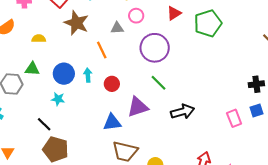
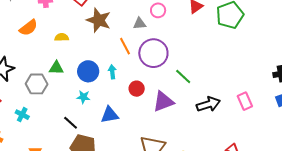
purple circle: (155, 48) -> (153, 53), moved
red circle: (112, 84) -> (137, 89), moved
pink rectangle: (234, 118) -> (245, 101), moved
blue triangle: (112, 122) -> (110, 115), moved

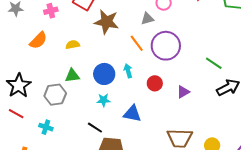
green line: (183, 76) -> (214, 63), moved
purple triangle: (163, 101) -> (183, 92), size x0.6
blue triangle: (110, 115) -> (132, 114), turned 30

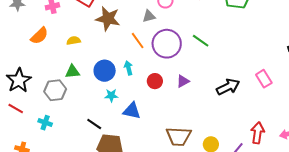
green line: (214, 63) -> (201, 41), moved
purple triangle: (183, 92) -> (183, 81), moved
cyan star: (104, 100) -> (111, 95), moved

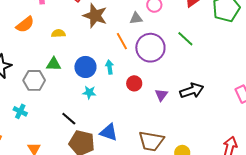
green line: (201, 41) -> (185, 39), moved
purple triangle: (183, 81) -> (161, 95), moved, turned -32
black arrow: (228, 87) -> (192, 91), moved
blue triangle: (132, 111) -> (109, 132), moved

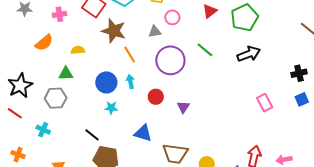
orange line: (122, 41) -> (130, 55), moved
green triangle: (54, 64) -> (66, 74), moved
black arrow: (192, 91) -> (249, 54), moved
blue triangle: (109, 132) -> (143, 133), moved

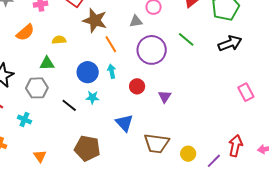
blue triangle: (143, 133) -> (124, 123), turned 30
black line: (92, 135) -> (69, 105), moved

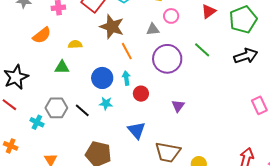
red circle: (137, 86) -> (141, 94), moved
gray hexagon: (37, 88) -> (56, 108), moved

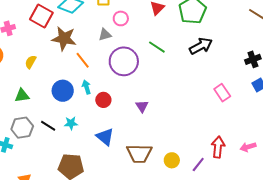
yellow semicircle: (75, 44) -> (31, 62), turned -48
green triangle: (62, 67) -> (22, 96), moved
cyan star: (106, 103) -> (71, 123), moved

